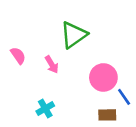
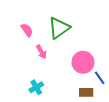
pink semicircle: (18, 56) -> (27, 30), moved

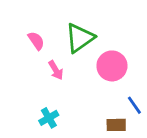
pink circle: (83, 62) -> (112, 66), moved

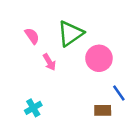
cyan cross: (49, 118) -> (33, 108), moved

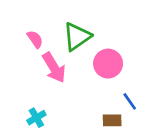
pink arrow: (49, 62) -> (54, 68), size x1.6

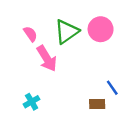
pink circle: (108, 64) -> (101, 29), moved

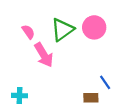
cyan cross: (32, 102) -> (20, 96), moved, turned 32

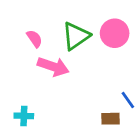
pink arrow: (44, 55) -> (53, 67), turned -40

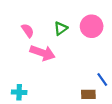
green triangle: (76, 36) -> (61, 28), size x0.6

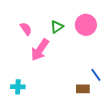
pink arrow: (43, 53) -> (40, 50), turned 105

